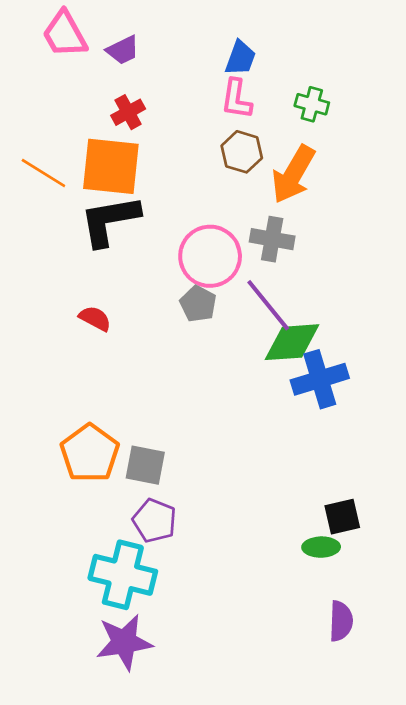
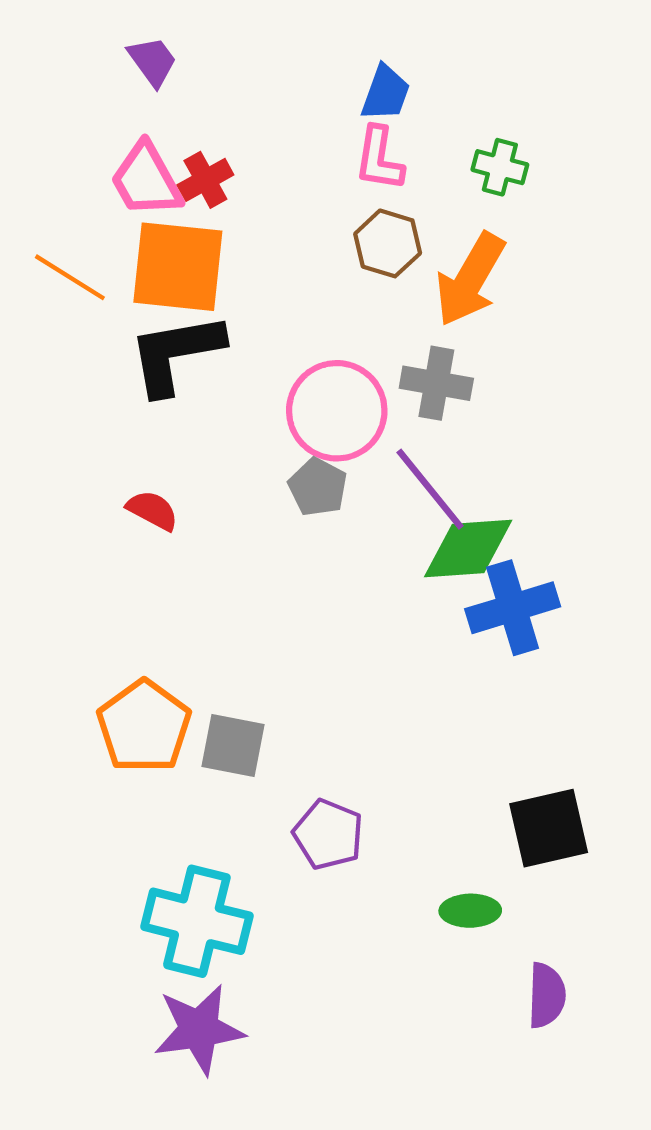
pink trapezoid: (65, 34) -> (146, 180), moved
purple trapezoid: (123, 50) -> (152, 61), moved, turned -100
black square: (342, 517) -> (549, 828), size x1.4
purple pentagon: (155, 521) -> (328, 834), moved
green ellipse: (321, 547) -> (470, 911), moved

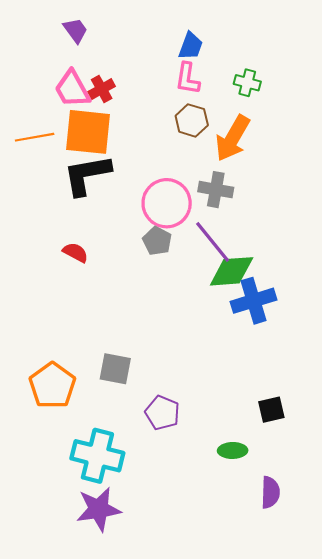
orange line: (70, 277) -> (35, 137), turned -42
orange pentagon: (144, 726) -> (52, 386), moved
black square: (549, 828) -> (271, 410), size x0.7

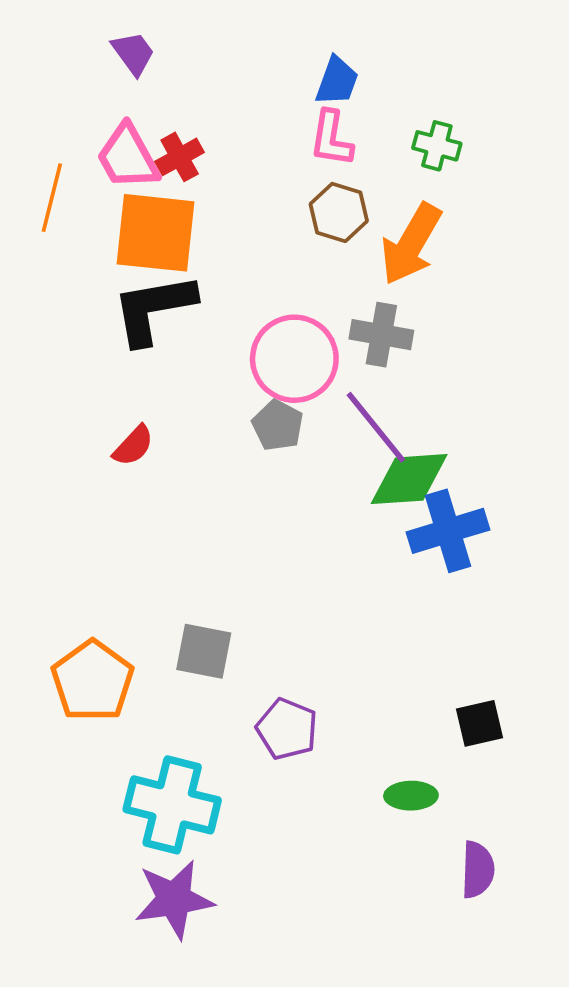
orange line: (35, 137) -> (52, 198), moved, turned -66
red semicircle: (75, 252) -> (133, 446), turned 105

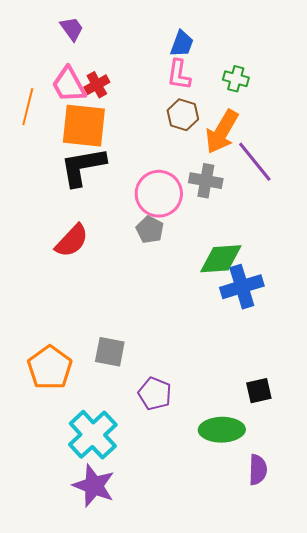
purple line: (376, 427) -> (255, 162), moved
red semicircle: (133, 446) -> (72, 241), size x1.5
green ellipse: (411, 796) -> (222, 430), size x1.6
cyan cross: (172, 805) -> (93, 435), turned 33
purple star: (174, 899) -> (94, 486), turned 30

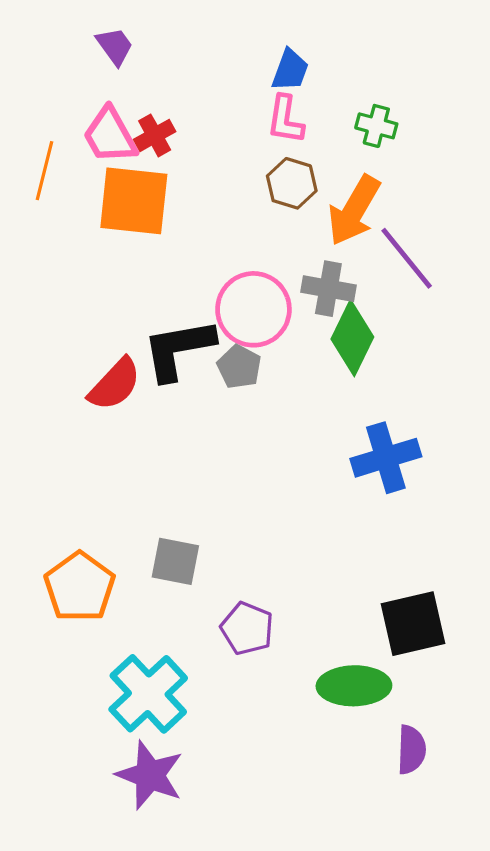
black L-shape: (83, 167) -> (179, 349), moved
green diamond: (221, 259) -> (352, 338), moved, turned -60
black square: (259, 391) -> (413, 624), size x1.6

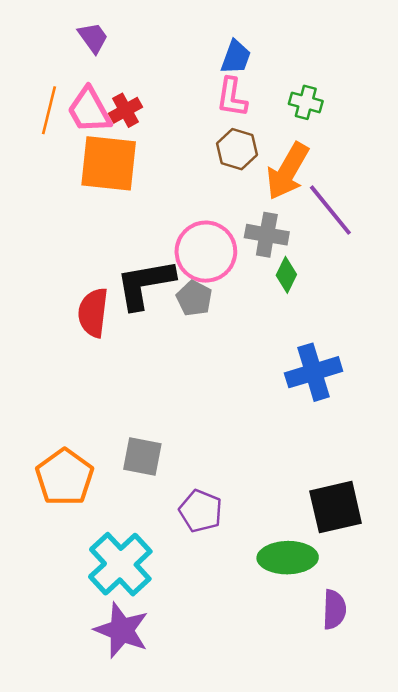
orange line: (45, 171) -> (49, 110), moved
green diamond: (352, 338) -> (286, 275), size x0.6
red semicircle: (115, 384) -> (93, 313), turned 144

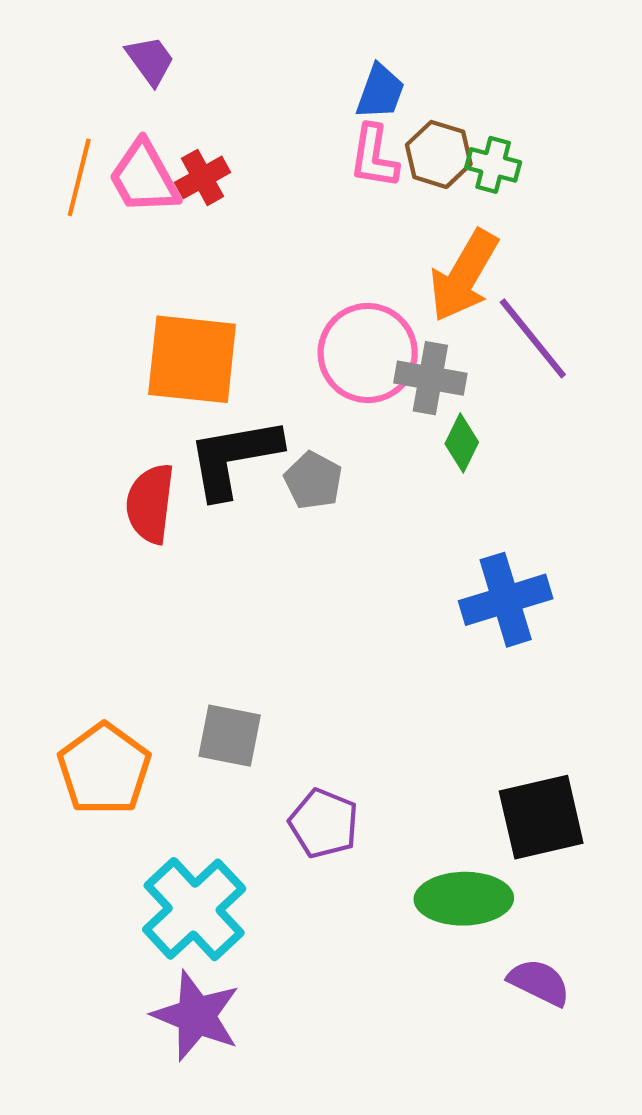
brown hexagon: (237, 149) -> (439, 154), moved
orange square: (109, 163) -> (192, 359), moved
pink circle: (206, 252) -> (368, 353), moved
purple semicircle: (334, 609) -> (539, 982), turned -66

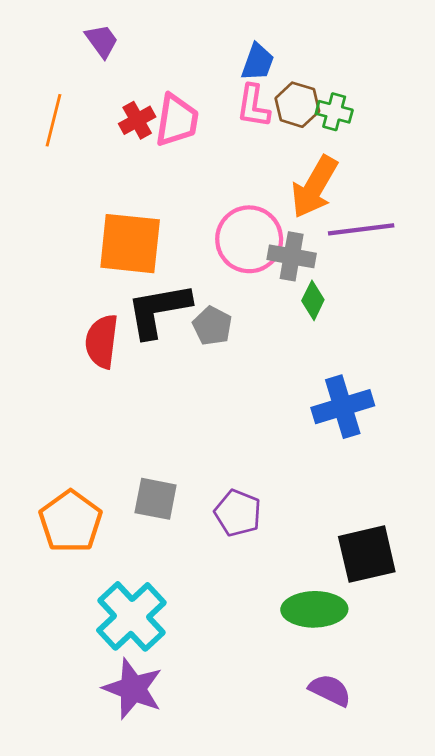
pink trapezoid: (144, 177) -> (177, 120), moved, turned -142
purple line: (533, 338) -> (361, 229), turned -58
purple pentagon: (324, 823) -> (238, 513), moved
purple semicircle: (539, 982) -> (330, 690), moved

